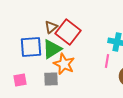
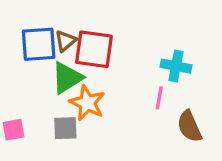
red square: (68, 32) -> (94, 49), turned -30
blue square: (31, 47) -> (39, 44), moved

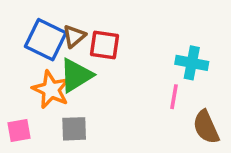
blue square: (39, 44) -> (46, 40), turned 30
red square: (94, 49) -> (104, 45), size x0.7
orange star: (87, 103) -> (51, 90), moved

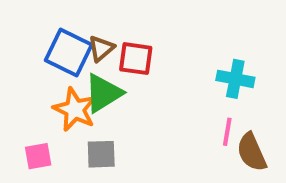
pink line: (174, 97) -> (227, 132), moved

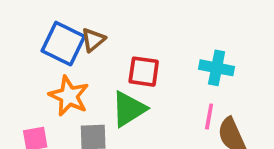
red square: (136, 59) -> (144, 72), moved
green triangle: (103, 93) -> (129, 109), moved

